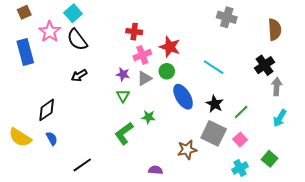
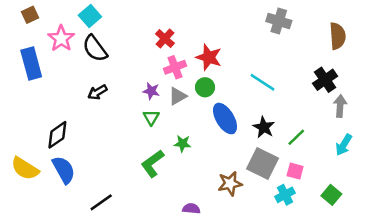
red cross: (134, 32) -> (165, 39), turned 35
blue semicircle: (52, 138) -> (64, 170), size x1.6
pink square: (240, 139) -> (295, 171), turned -32
cyan cross: (240, 168) -> (285, 195), moved

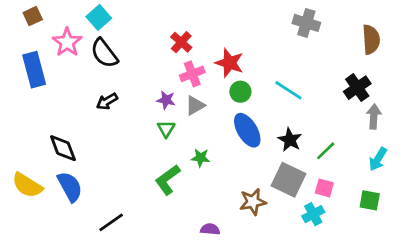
green circle: (205, 87) -> (240, 92), moved
black diamond: (57, 135) -> (63, 148), turned -76
green square: (331, 195) -> (370, 200), moved, turned -30

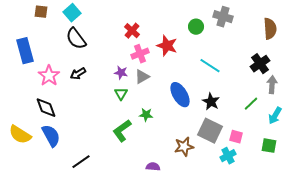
brown square: (33, 16) -> (41, 12), moved, turned 32
pink star: (67, 42) -> (49, 76), moved
green circle: (240, 92) -> (196, 27), moved
green line: (326, 151) -> (251, 104), moved

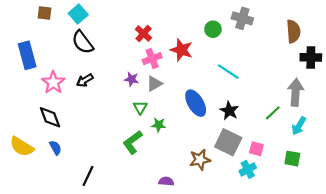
black cross: (260, 64) -> (311, 57), moved, turned 36
gray arrow: (272, 85) -> (296, 92), size x1.4
green triangle: (121, 94) -> (140, 107), moved
blue semicircle: (51, 136) -> (55, 148), size x0.6
black line: (81, 162) -> (88, 176), turned -30

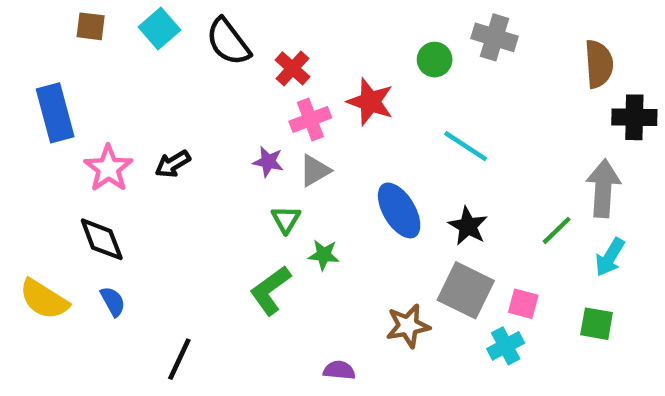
black semicircle: (83, 42) -> (228, 42), moved

